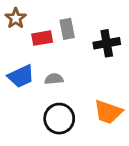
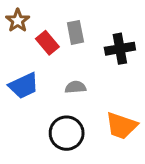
red rectangle: (42, 38) -> (47, 43), turned 60
gray semicircle: (54, 79) -> (75, 87), moved

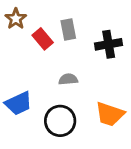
blue trapezoid: (24, 86) -> (18, 103), moved

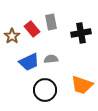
brown star: (16, 19) -> (12, 36), moved
blue trapezoid: (18, 103) -> (29, 62), moved

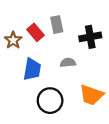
gray semicircle: (51, 59) -> (68, 63), moved
blue trapezoid: (29, 62) -> (32, 69), turned -55

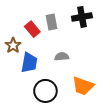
black cross: (90, 37) -> (82, 17), moved
brown star: (13, 40) -> (13, 45), moved

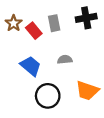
brown star: (13, 45) -> (14, 23), moved
blue trapezoid: (29, 63) -> (31, 66), turned -60

